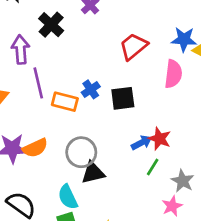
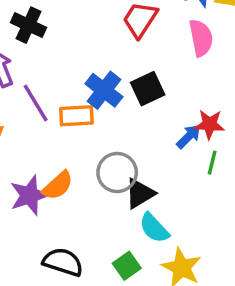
blue cross: (91, 89) -> (104, 90), size x1.5
cyan semicircle: (68, 197) -> (154, 228), moved

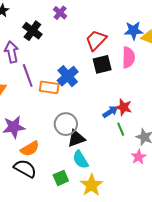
black square: (148, 89) -> (102, 64), moved
green line: (212, 163) -> (121, 129), turned -48
orange semicircle: (58, 186) -> (30, 149), moved

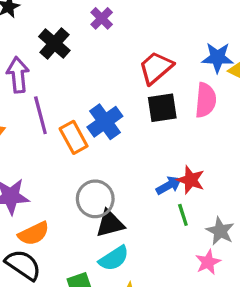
orange rectangle: (49, 87) -> (74, 137), turned 48
cyan semicircle: (80, 160) -> (114, 258), turned -96

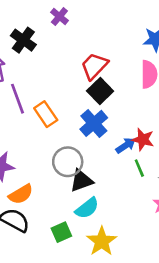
red trapezoid: (156, 68) -> (94, 66), moved
black square: (162, 108) -> (100, 91), moved, turned -30
blue cross: (105, 122) -> (94, 123), moved

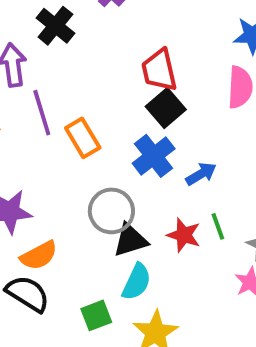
red trapezoid: (94, 66) -> (159, 70), turned -60
red star: (143, 139) -> (184, 235), moved
blue arrow: (126, 145) -> (201, 174), moved
cyan semicircle: (87, 208) -> (136, 282), turned -30

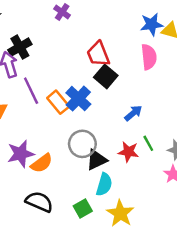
black cross: (55, 26) -> (20, 47), moved, turned 30
blue cross: (154, 156) -> (78, 99), moved
orange semicircle: (39, 255) -> (42, 163), moved

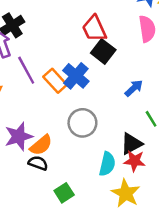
red star: (128, 152) -> (135, 161), moved
black triangle: (97, 160) -> (131, 144), moved
black semicircle: (39, 202) -> (38, 163), moved, size x0.7
green square: (83, 209) -> (64, 193), moved

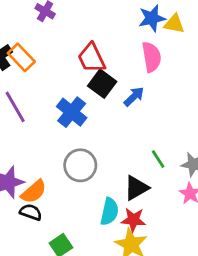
orange rectangle: (55, 81) -> (21, 57), moved
blue arrow: (134, 88) -> (134, 97), moved
red star: (135, 161) -> (133, 220), moved

